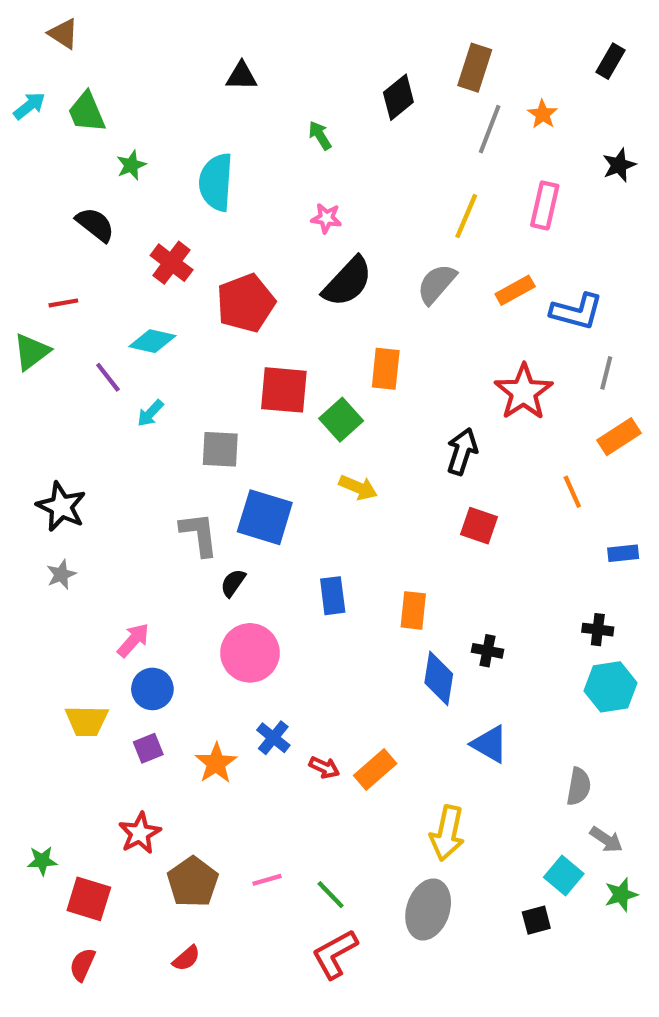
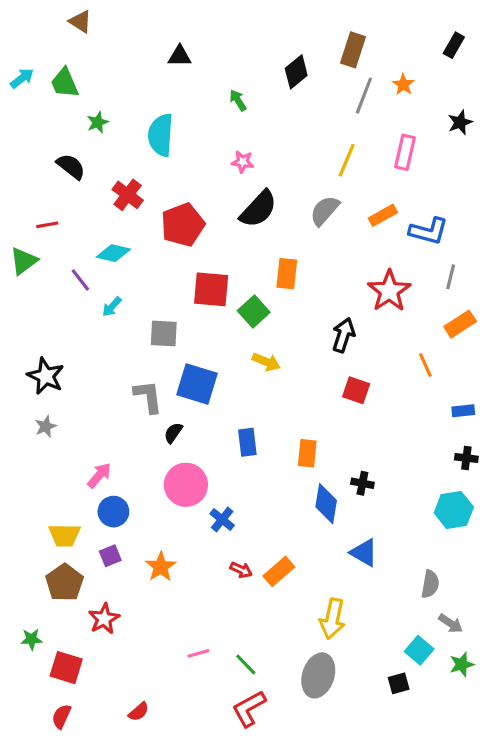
brown triangle: (63, 34) -> (80, 22), moved
black cross: (598, 630) -> (466, 458), moved
blue cross: (273, 738) -> (222, 519), moved
brown pentagon: (193, 882) -> (65, 582), moved

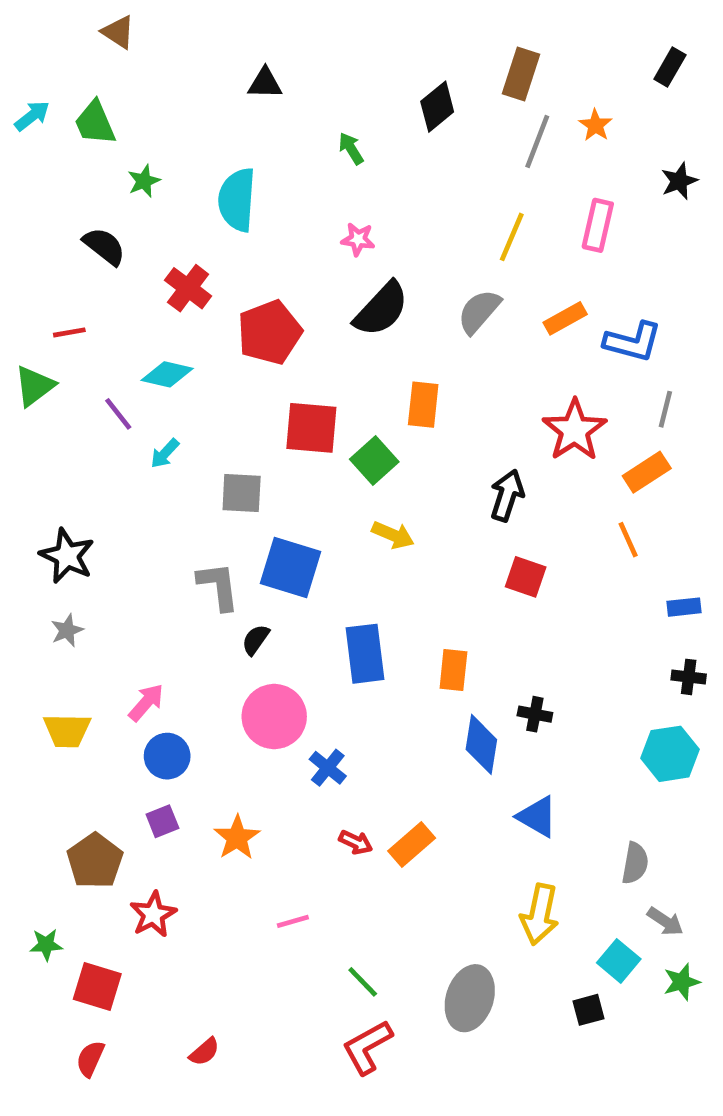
orange rectangle: (460, 324) -> (647, 472), moved
blue rectangle: (247, 442) -> (365, 654), size x1.4
yellow trapezoid: (65, 535) -> (67, 730), moved
yellow arrow: (332, 619) -> (540, 914), moved
pink line: (199, 653) -> (293, 921), moved

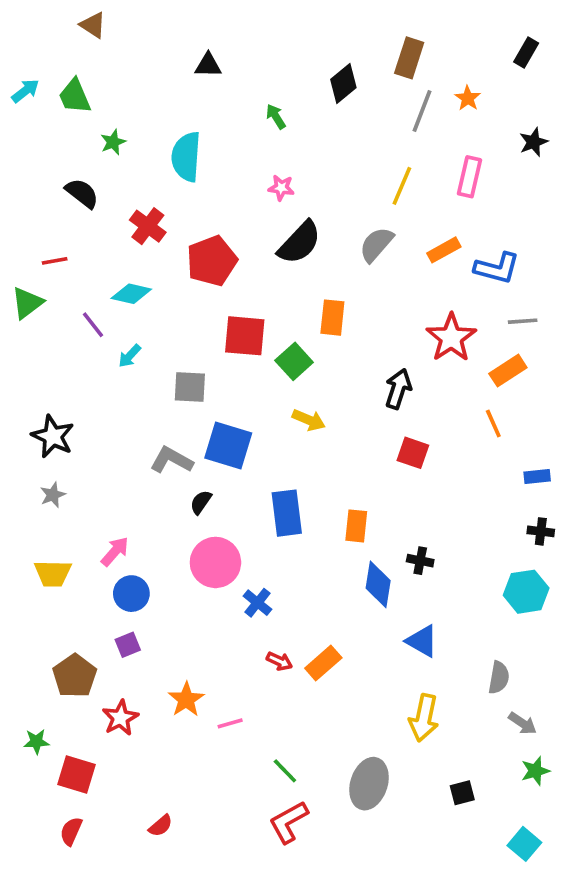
gray line: (665, 409) -> (523, 321), turned 72
gray L-shape: (218, 586) -> (172, 460), turned -54
orange star: (237, 838) -> (186, 700), moved
cyan square: (619, 961) -> (524, 844), moved

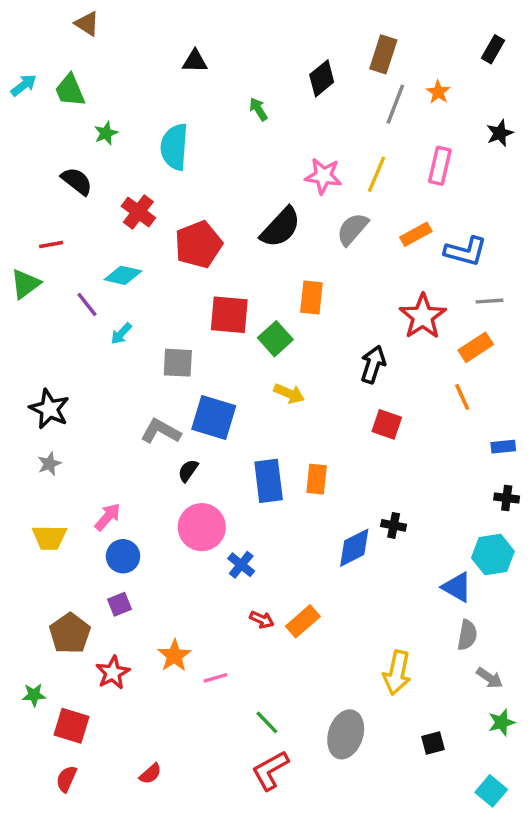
pink star: (281, 188) -> (323, 176), moved, size x1.5
orange rectangle: (356, 526) -> (317, 479), moved
blue diamond: (378, 584) -> (354, 548), turned 54
blue triangle: (422, 641) -> (457, 587), moved

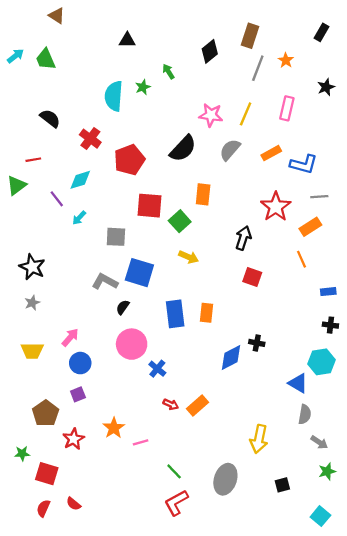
green star: (106, 133) -> (143, 87), moved
cyan diamond: (123, 275) -> (80, 180), turned -30
red semicircle: (150, 774) -> (74, 504), moved, turned 80

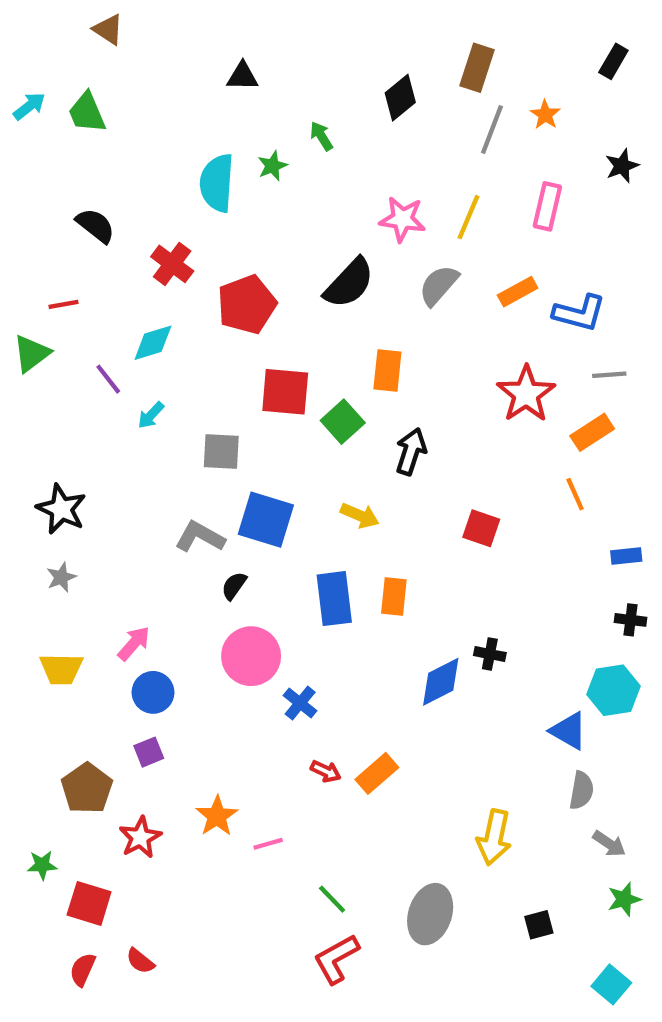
black arrow: (243, 238) -> (411, 452), moved
yellow arrow: (189, 257) -> (360, 515), moved

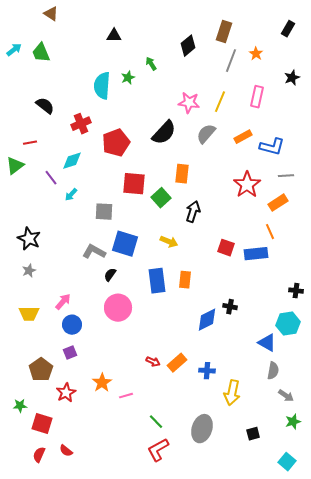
red cross: (172, 264) -> (81, 124), turned 30
blue rectangle: (626, 556) -> (256, 254), moved, size x1.6
blue cross: (300, 703) -> (207, 371), moved, turned -35

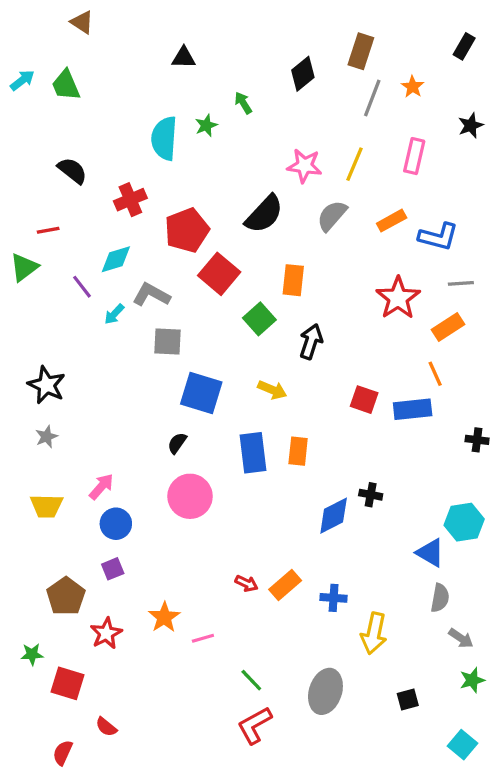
red square: (134, 184) -> (219, 274), moved, turned 35
gray L-shape: (94, 252) -> (151, 295), moved
black cross: (296, 291) -> (477, 440), moved
red semicircle: (39, 455) -> (63, 753), moved

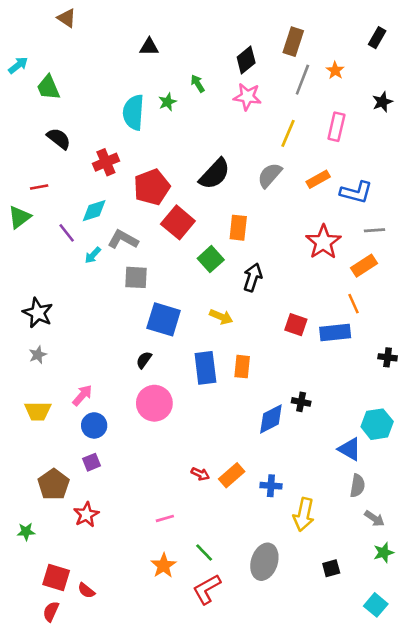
green trapezoid: (66, 85) -> (48, 87), moved
pink star: (305, 166) -> (247, 97), moved
orange star: (164, 617) -> (164, 566), moved
red square: (67, 683) -> (56, 577), moved

